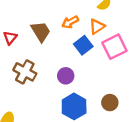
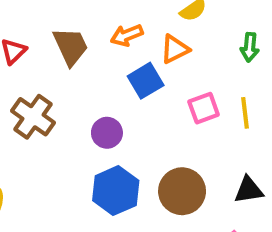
pink square: (114, 47) -> (204, 108), moved, size x0.7
brown circle: (110, 103) -> (182, 191), size x1.5

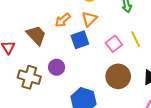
blue square: (146, 81) -> (80, 40), turned 30
purple circle: (107, 133) -> (57, 67), moved
brown circle: (182, 191) -> (118, 76), moved

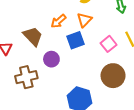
purple circle: (57, 67) -> (51, 59), moved
brown cross: (29, 77) -> (26, 77), turned -30

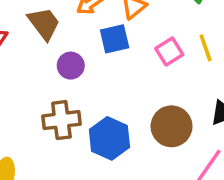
brown circle: (113, 76) -> (172, 126), moved
brown cross: (26, 77) -> (61, 120), moved

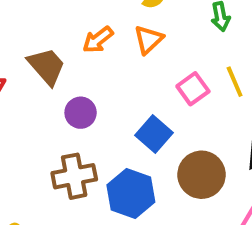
blue square: (115, 39) -> (154, 134), moved, turned -32

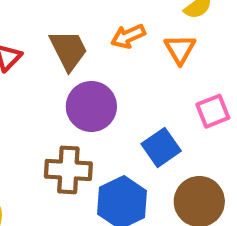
orange triangle: (148, 40) -> (180, 49), turned -32
purple circle: (81, 113) -> (91, 106), size x1.5

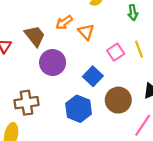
orange triangle: (180, 49) -> (86, 32), moved
brown cross: (68, 170) -> (26, 103), moved

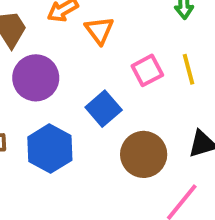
blue hexagon: (79, 109) -> (50, 149), moved

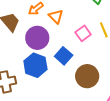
purple circle: (36, 78) -> (37, 38), moved
blue hexagon: (50, 149) -> (35, 65), moved

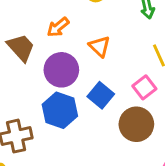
orange triangle: (56, 16) -> (100, 46), moved
pink square: (83, 33) -> (144, 87), moved

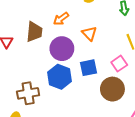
brown trapezoid: (21, 48) -> (34, 32), turned 45
blue square: (101, 95) -> (89, 68), turned 36

